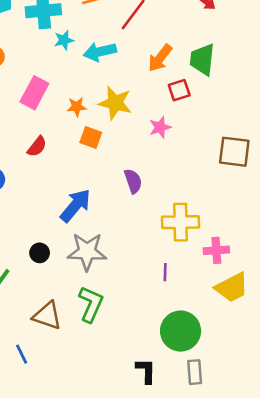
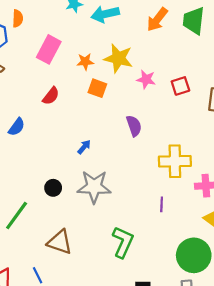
red square: (179, 90) -> (180, 86), moved
pink star: (160, 127) -> (146, 79), moved, turned 30
blue arrow: (75, 205) -> (84, 147), size x0.5
green L-shape: (91, 304) -> (123, 242), moved
green circle: (181, 331) -> (194, 255), moved

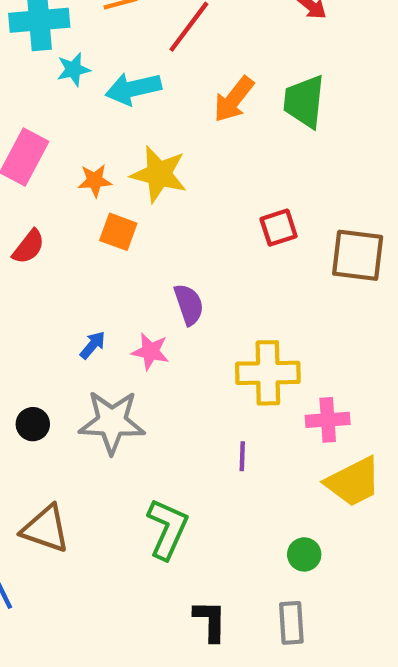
pink star: (146, 79) -> (150, 351), moved
green circle: (194, 255) -> (304, 554), size x0.5

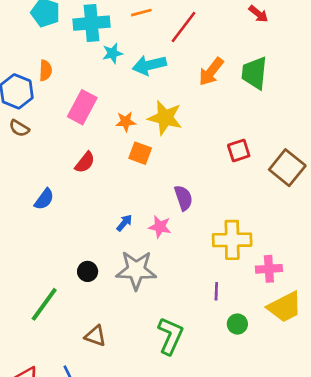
brown square: (358, 255) -> (287, 168), turned 32
brown triangle: (46, 529) -> (95, 336), size x0.7
green circle: (304, 554) -> (237, 324), moved

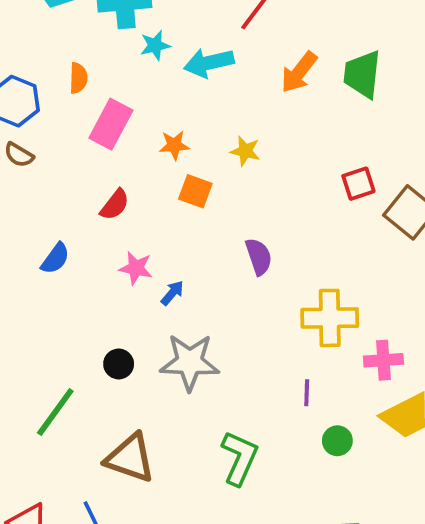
orange semicircle: (45, 70) -> (78, 78), moved
yellow star: (165, 118) -> (245, 151), moved, size x0.6
red square: (239, 151) -> (358, 184), moved
pink star: (160, 227) -> (136, 268), moved
brown triangle: (95, 336) -> (130, 458), size x1.6

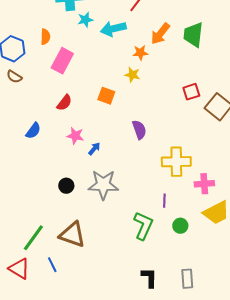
orange star: (174, 145) -> (140, 53), moved
green line: (55, 412) -> (33, 238), moved
green L-shape: (239, 458) -> (143, 226), moved

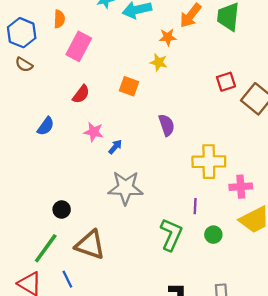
black circle: (66, 186) -> (62, 209), moved

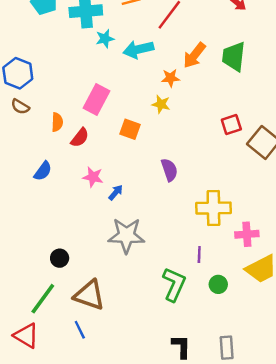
orange semicircle: (59, 19) -> (57, 122), moved
pink rectangle: (79, 46) -> (97, 99), moved
blue line: (67, 279) -> (80, 330), moved

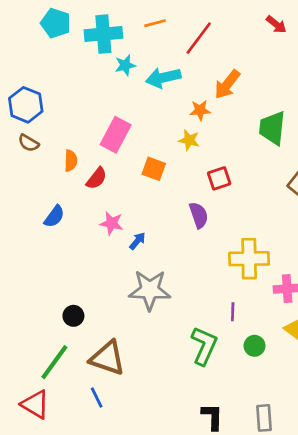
green trapezoid: (234, 56) -> (272, 128), moved
red square: (231, 125) -> (219, 178), moved

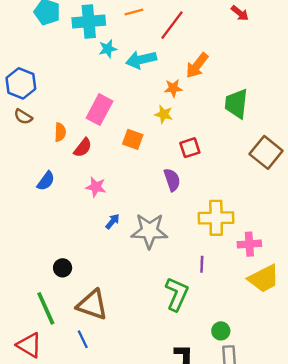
blue arrow: (137, 241) -> (113, 221), moved
gray star: (150, 290) -> (149, 231), moved
green circle: (254, 346) -> (221, 331), moved
green line: (54, 362) -> (46, 308), turned -60

